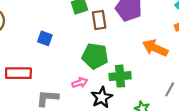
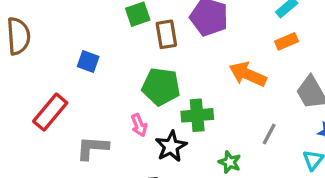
red rectangle: (18, 73) -> (50, 112), turned -50
pink arrow: (80, 83) -> (139, 125), turned 88

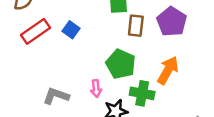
orange arrow: (248, 74) -> (168, 70), moved, turned 80
red rectangle: (50, 112) -> (35, 31), moved

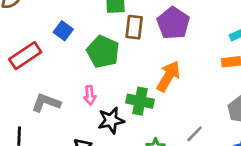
red rectangle: (35, 31) -> (25, 56), moved
green pentagon: (121, 64) -> (103, 52), moved

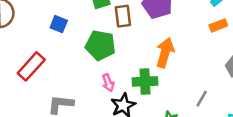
blue square: (63, 31) -> (59, 24), moved
pink arrow: (90, 95) -> (108, 83), moved

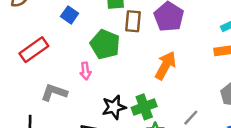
green cross: (145, 81) -> (144, 107), moved, turned -30
pink arrow: (108, 83) -> (86, 71), moved

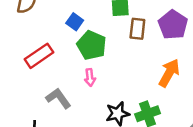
green pentagon: (105, 44) -> (92, 45), moved
gray L-shape: (54, 92) -> (58, 98), turned 35

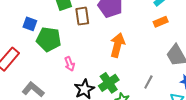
pink arrow: (90, 77) -> (70, 64), moved

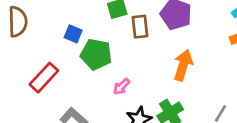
pink arrow: (70, 64) -> (121, 87), turned 64

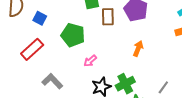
blue square: (73, 34) -> (40, 18), moved
orange arrow: (183, 65) -> (138, 49), size x0.7

